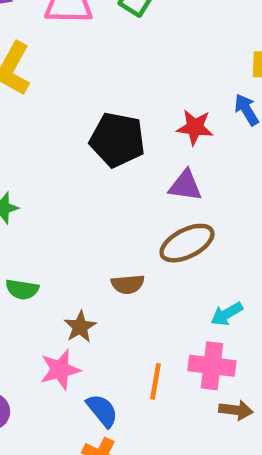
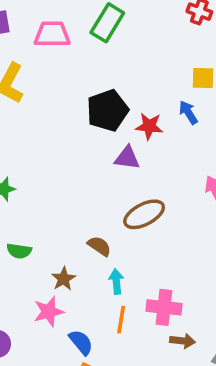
black pentagon: (117, 140) -> (108, 110), moved, turned -30
purple triangle: (185, 186) -> (127, 158), moved
brown semicircle: (128, 284) -> (99, 246), turned -140
cyan arrow: (227, 314) -> (116, 281), moved, turned 115

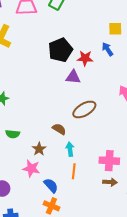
pink cross: (164, 307) -> (109, 161), moved
pink star: (49, 312) -> (31, 168), turned 30

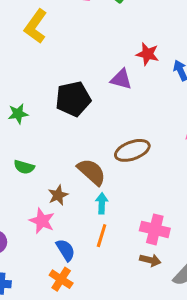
black pentagon: (60, 50) -> (73, 99), moved
red star: (85, 58) -> (148, 54), moved
purple triangle: (73, 77) -> (121, 79), moved
brown semicircle: (59, 129) -> (92, 172), size x1.5

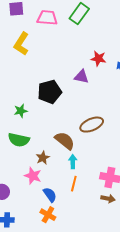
green star: (18, 114) -> (21, 111), moved
green semicircle: (24, 167) -> (19, 140), size x1.5

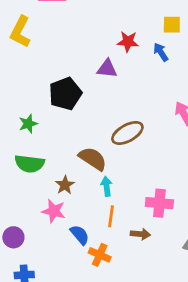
brown arrow: (108, 199) -> (140, 234), moved
orange cross: (48, 215) -> (100, 255), moved

